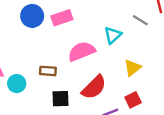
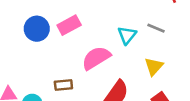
gray line: (140, 20) -> (156, 28), moved

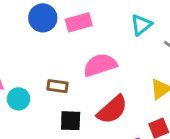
cyan triangle: (127, 35) -> (141, 25), moved

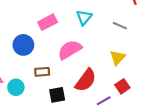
blue circle: (43, 18) -> (23, 45), moved
cyan triangle: (141, 25) -> (84, 17), moved

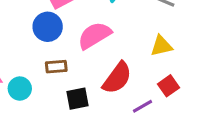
blue circle: (23, 45) -> (48, 27), moved
yellow triangle: (118, 58) -> (161, 46), turned 35

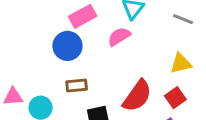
pink semicircle: (94, 35) -> (119, 37), moved, size x0.7
red square: (169, 86) -> (175, 98), moved

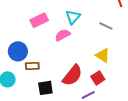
blue circle: (67, 46) -> (18, 51), moved
yellow triangle: (181, 63) -> (103, 55), turned 42

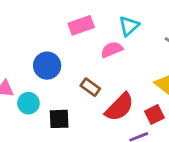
brown rectangle: (32, 66) -> (90, 87), moved, turned 32
black square: (45, 88) -> (59, 119), moved

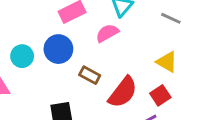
blue circle: (47, 66) -> (58, 49), moved
cyan circle: (28, 103) -> (22, 56), moved

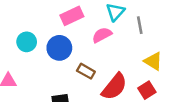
gray line: (171, 18) -> (140, 25), moved, turned 54
cyan circle: (22, 56) -> (27, 42), moved

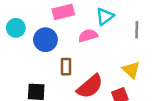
gray line: (140, 25) -> (137, 30), moved
brown rectangle: (86, 71) -> (66, 67), turned 49

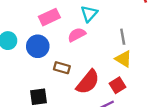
gray line: (137, 30) -> (123, 37), moved
brown rectangle: (66, 67) -> (62, 68), turned -63

